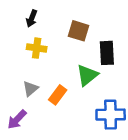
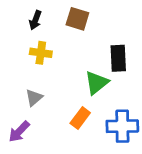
brown square: (79, 31) -> (77, 19), moved
orange rectangle: (58, 95) -> (80, 118), moved

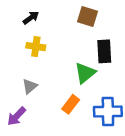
brown square: (77, 19) -> (87, 17), moved
black arrow: (35, 20) -> (31, 18), turned -147

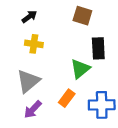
gray triangle: (30, 86) -> (28, 81), size x1.6
purple arrow: (17, 116) -> (33, 109), moved

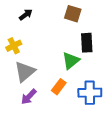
yellow cross: (34, 44) -> (14, 46), moved, turned -35

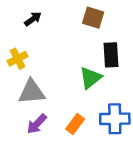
gray triangle: (25, 72) -> (32, 92), turned 35
orange rectangle: (59, 87) -> (75, 124), moved

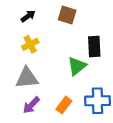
brown square: (93, 18) -> (67, 15), moved
yellow cross: (18, 59) -> (30, 44), moved

